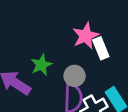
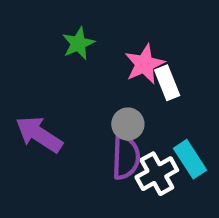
green star: (41, 65) -> (78, 43), moved

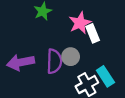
purple arrow: (39, 134) -> (21, 62), turned -44
purple semicircle: (126, 157) -> (54, 61), moved

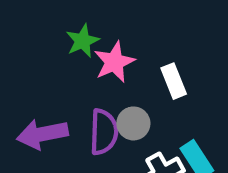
pink star: (80, 23) -> (114, 62), moved

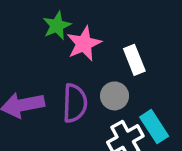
gray circle: (133, 123) -> (115, 96), moved

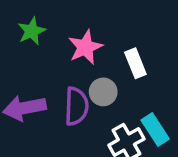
green star: (57, 26) -> (32, 31), moved
gray circle: (115, 96) -> (103, 92), moved

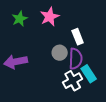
pink star: (85, 47) -> (50, 17), moved
purple semicircle: (76, 106) -> (76, 59), moved

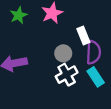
purple semicircle: (76, 59) -> (93, 52), moved
white cross: (73, 81) -> (67, 75), moved

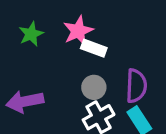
white rectangle: (83, 35) -> (94, 48), moved, turned -48

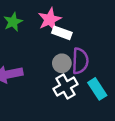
purple semicircle: (136, 86) -> (80, 61), moved

